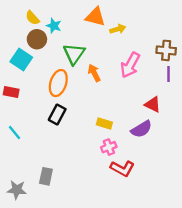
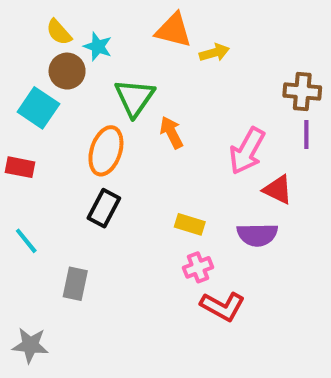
pink arrow: (130, 65) -> (247, 151), moved
purple semicircle: (141, 129) -> (257, 235), turned 30
gray rectangle: (46, 176) -> (75, 284), moved

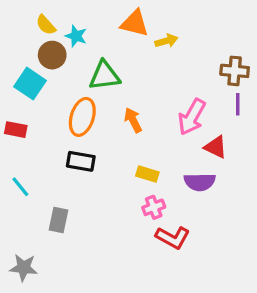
green triangle: (135, 98) -> (105, 76), turned 48
orange arrow: (171, 132) -> (133, 120), moved
black rectangle: (104, 208) -> (81, 161), turned 72

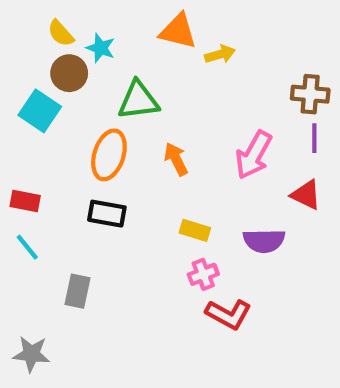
red rectangle: (16, 130) -> (25, 201), moved
red triangle: (216, 147) -> (306, 195), moved

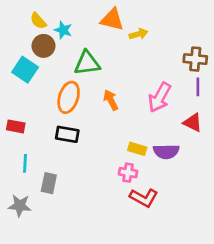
yellow rectangle: (195, 230) -> (137, 149), moved
cyan line: (27, 247) -> (25, 163), moved, turned 42
pink cross: (203, 274) -> (128, 173), turned 30
gray star: (31, 354) -> (20, 206), moved

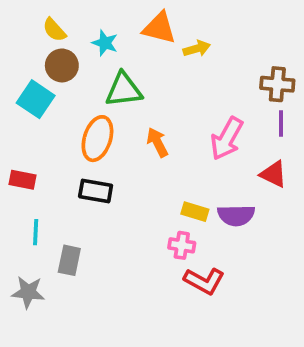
cyan star: (63, 30) -> (105, 43), moved

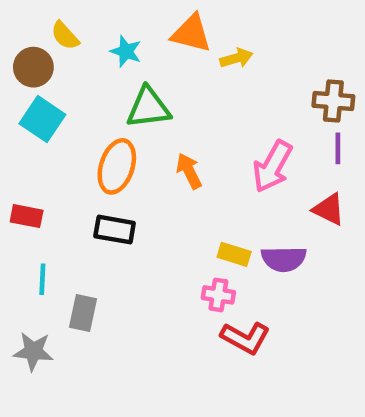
brown circle: (62, 65) -> (33, 67), moved

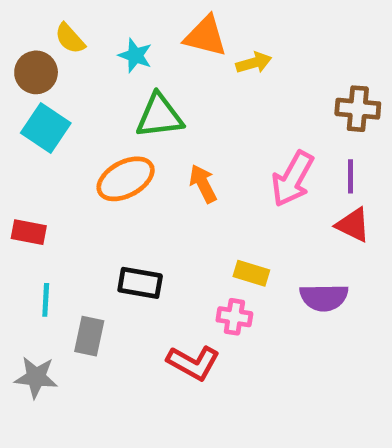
purple line: (338, 148) -> (351, 176), moved
orange ellipse: (117, 166) -> (126, 179), turned 44
black rectangle: (115, 230) -> (140, 283), moved
purple semicircle: (284, 259) -> (324, 297), moved
red L-shape: (245, 338) -> (193, 363), moved

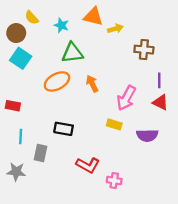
brown cross: (358, 109) -> (144, 50), moved
pink arrow: (292, 179) -> (126, 98), moved
pink cross: (234, 317) -> (114, 181), moved

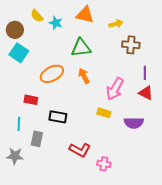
yellow semicircle: (32, 18) -> (37, 16), moved
yellow arrow: (115, 29) -> (116, 24), moved
green triangle: (72, 53) -> (81, 48), moved
red rectangle: (13, 106) -> (31, 100), moved

